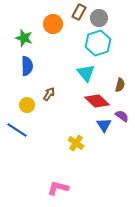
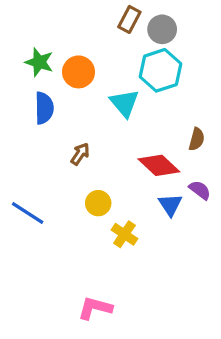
orange circle: (53, 24) -> (79, 72), moved
cyan triangle: (86, 73) -> (124, 103), moved
yellow circle: (27, 105) -> (98, 203), moved

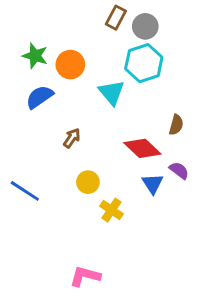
blue semicircle: (44, 108) -> (39, 97), turned -124

